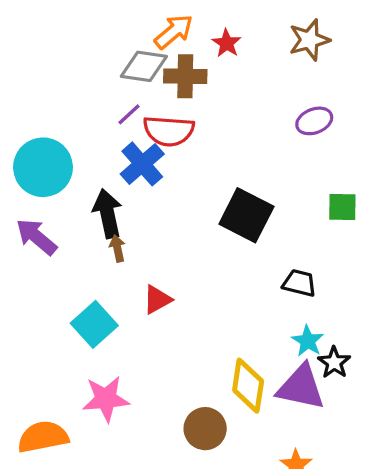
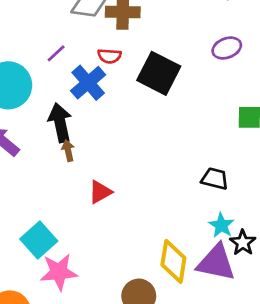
purple line: (129, 114) -> (56, 53), moved
red semicircle: (169, 131) -> (109, 56), size x0.6
black square: (246, 215) -> (159, 73), moved
cyan square: (94, 324) -> (39, 240), moved

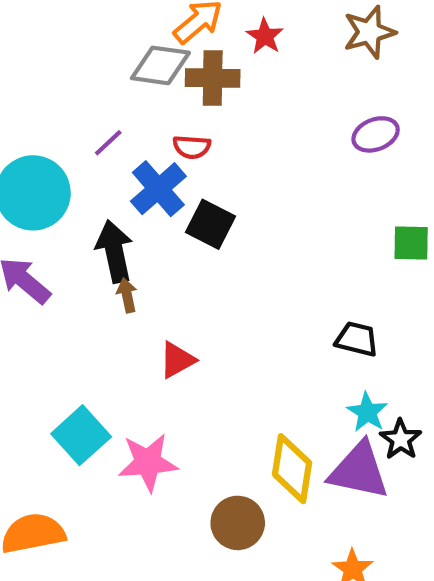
black square: (159, 73) -> (211, 224), moved, size x0.7
pink star: (59, 272) -> (148, 462), moved

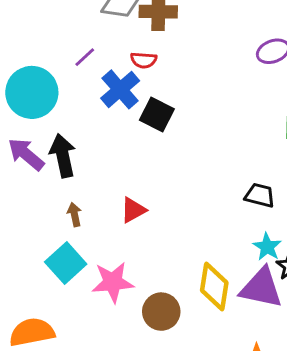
black arrow: (114, 251) -> (63, 156), moved
brown arrow: (127, 295) -> (74, 214), moved
brown circle: (238, 523) -> (161, 312), moved

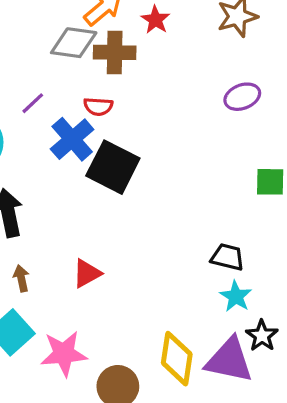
black square: (157, 114) -> (113, 167), size x1.4
cyan star: (267, 247) -> (236, 296), moved

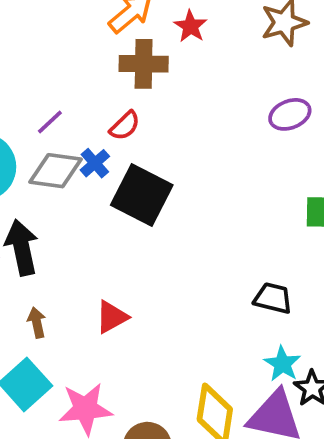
gray diamond: (74, 43) -> (55, 171), moved
red semicircle: (98, 106) -> (125, 126), turned -48
blue cross: (72, 139) -> (95, 163), size x0.6
cyan star: (236, 296) -> (282, 364), moved

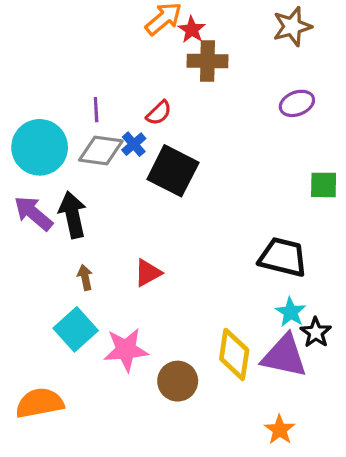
red star: (190, 26) -> (192, 30), moved
brown cross: (144, 64) -> (207, 61), moved
purple line: (50, 122) -> (96, 110), turned -50
black trapezoid: (273, 298) -> (283, 257), size x1.5

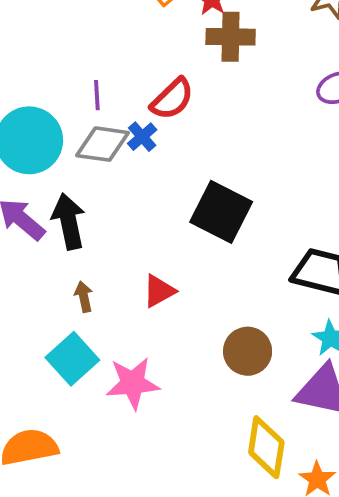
red semicircle: (159, 113) -> (172, 99), size x1.4
black square: (173, 171) -> (221, 212), moved
yellow diamond: (234, 354) -> (266, 447), moved
brown circle: (178, 381) -> (248, 351), moved

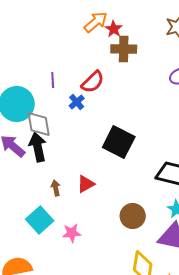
gray diamond: (103, 144) -> (39, 124), moved, turned 72
brown arrow: (84, 297) -> (56, 188), moved
pink star: (133, 383) -> (72, 233), size x0.7

